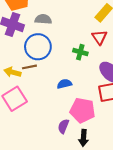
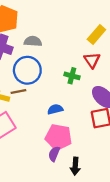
pink pentagon: (82, 110) -> (59, 137), moved

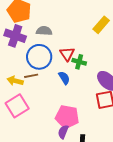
red triangle: (92, 60) -> (67, 54), moved
blue semicircle: (55, 109) -> (64, 78), moved, turned 72

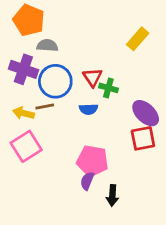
gray semicircle: (44, 31) -> (47, 45), moved
purple cross: (15, 36) -> (23, 69), moved
blue semicircle: (64, 78) -> (89, 109), turned 120

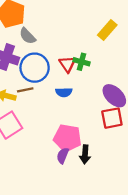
gray semicircle: (47, 45) -> (28, 36), turned -138
green cross: (108, 88) -> (81, 62), moved
black arrow: (112, 195) -> (85, 154), moved

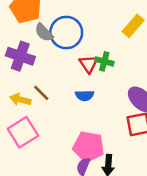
blue circle: (35, 68) -> (66, 33), moved
brown line: (25, 90) -> (41, 93), turned 56

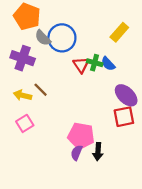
blue semicircle: (85, 96) -> (108, 64), moved, turned 49
pink square: (23, 132) -> (25, 123), size x0.7

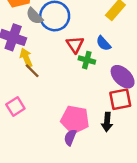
green cross: (95, 63) -> (87, 60), moved
yellow arrow: (23, 95) -> (26, 58), moved, turned 54
black arrow: (98, 152) -> (107, 122), moved

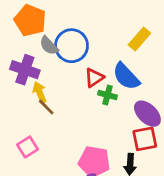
blue semicircle: (104, 43) -> (126, 76), size x1.6
red triangle: (75, 45) -> (94, 78), turned 30

